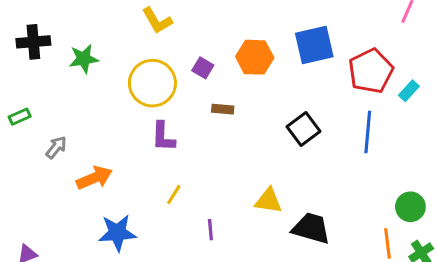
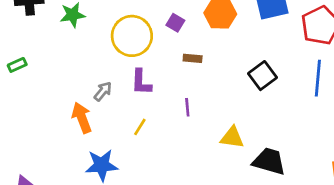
gray arrow: (56, 147) -> (103, 91), moved
orange arrow: (94, 178) -> (82, 118), turned -88
yellow line: (174, 195) -> (140, 127), moved
purple line: (210, 230) -> (187, 107), moved

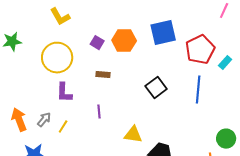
purple square: (175, 23) -> (97, 43), moved
gray arrow: (103, 91) -> (44, 120), moved

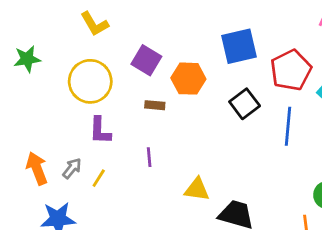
orange hexagon: (124, 41) -> (188, 79), moved
purple square: (97, 43) -> (146, 60), size x1.5
black square: (156, 88) -> (245, 104), moved

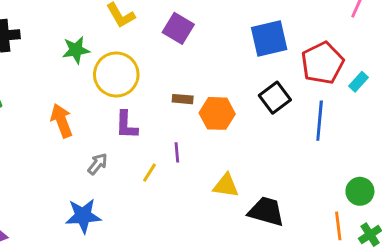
green star: (27, 59) -> (76, 50), moved
purple square: (146, 60) -> (178, 28), moved
orange hexagon: (188, 79) -> (217, 113), moved
orange arrow: (37, 168) -> (61, 121), moved
yellow line: (99, 178) -> (149, 173), moved

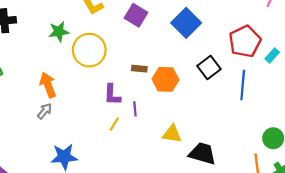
blue square: (269, 38) -> (186, 23), moved, turned -32
purple L-shape: (126, 125) -> (112, 95), moved
gray arrow: (98, 164) -> (45, 111), moved

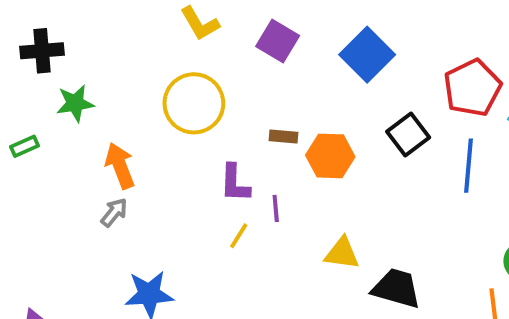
green star: (59, 32) -> (75, 103), moved

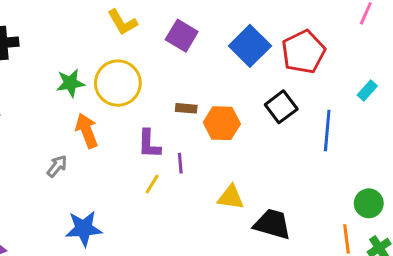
red pentagon: (472, 88) -> (303, 52), moved
green star: (75, 103) -> (70, 83), moved
orange arrow: (120, 166) -> (87, 131), moved

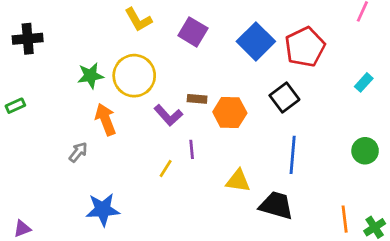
blue line: (327, 131) -> (293, 155), moved
purple L-shape: (149, 144) -> (168, 115), moved, turned -44
green circle: (369, 203) -> (365, 151), moved

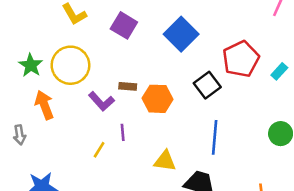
red pentagon: (305, 47) -> (241, 59), moved
green star: (90, 76) -> (31, 65), turned -30
gray arrow: (78, 152) -> (19, 135), turned 132

